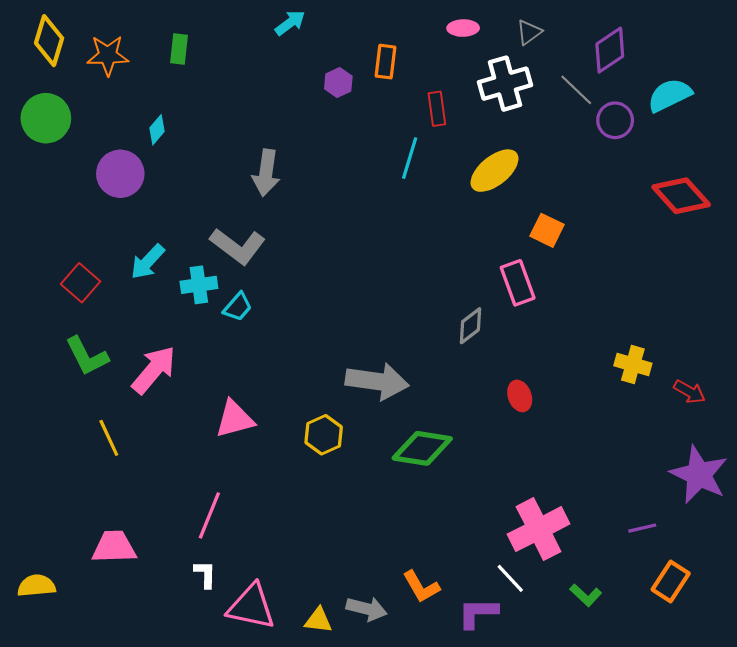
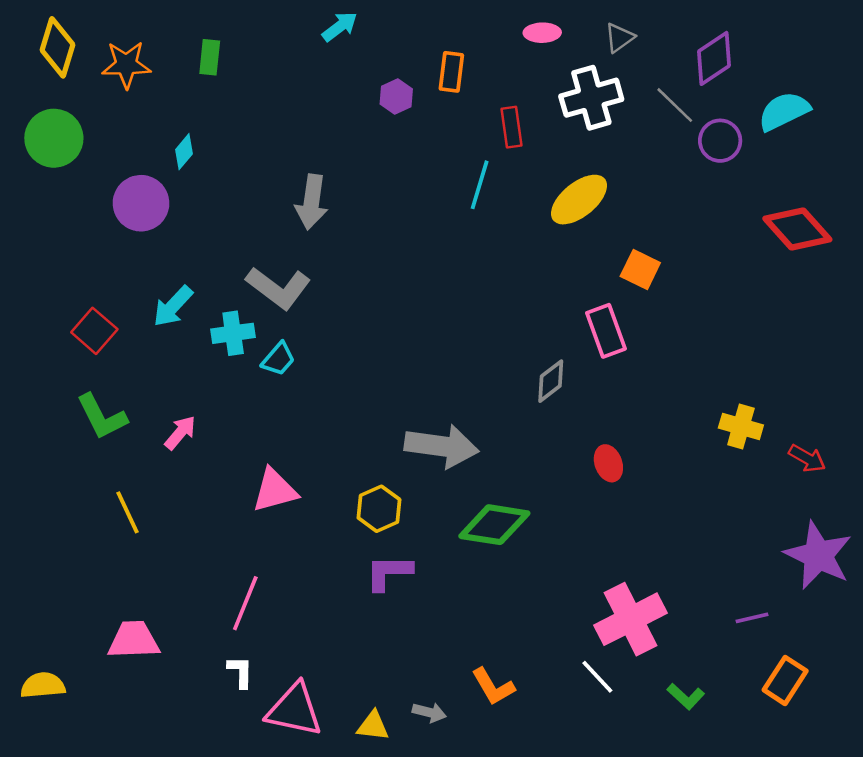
pink arrow: (154, 370) -> (180, 433), size x0.6
gray arrow: (367, 609) -> (429, 712), size x0.7
purple L-shape: (478, 613) -> (389, 573), moved

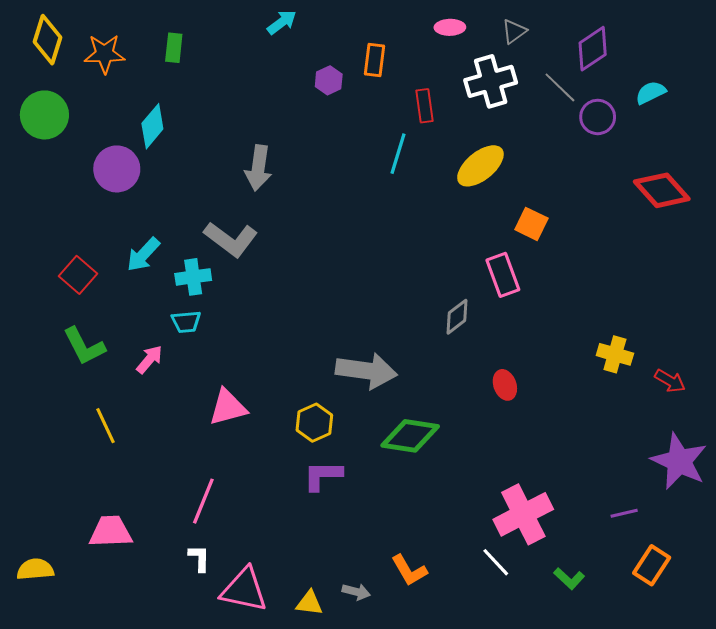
cyan semicircle: (784, 111) -> (651, 93), size x0.7
cyan diamond: (184, 152) -> (152, 126), size x1.5
cyan trapezoid: (278, 359) -> (186, 322), moved, turned 44

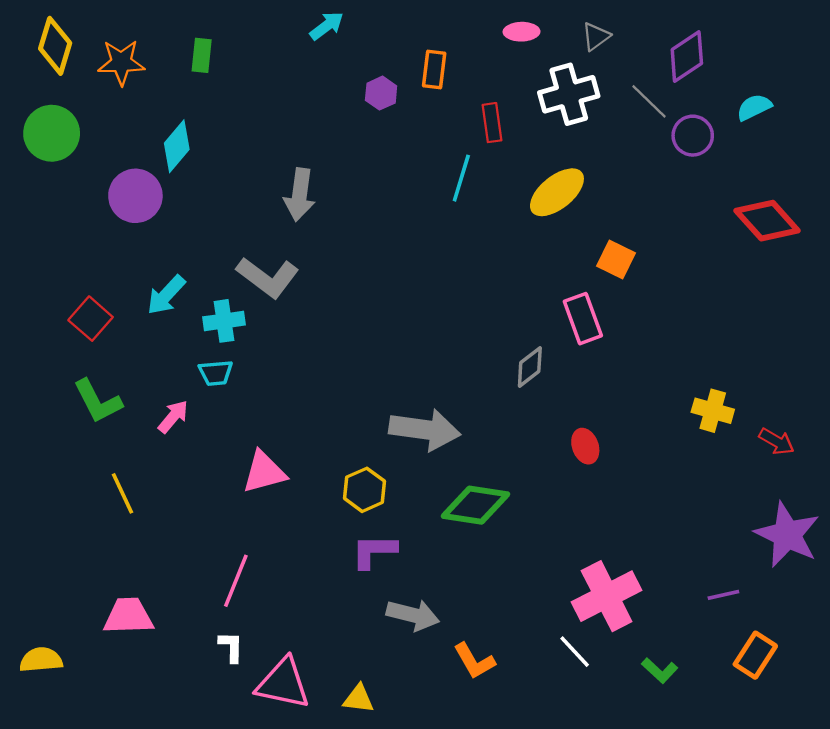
gray arrow: (356, 592) -> (413, 615), moved, size x1.6

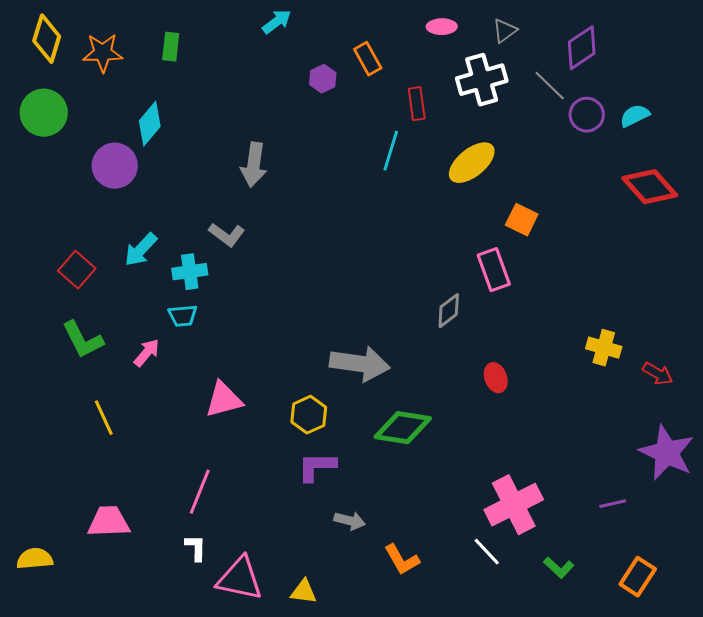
orange rectangle: (434, 69) -> (368, 59), turned -36
cyan semicircle: (754, 107) -> (635, 116), moved
gray L-shape: (268, 277) -> (227, 235), size x0.7
gray arrow: (413, 615) -> (350, 521), size x0.7
orange rectangle: (755, 655) -> (638, 577), moved

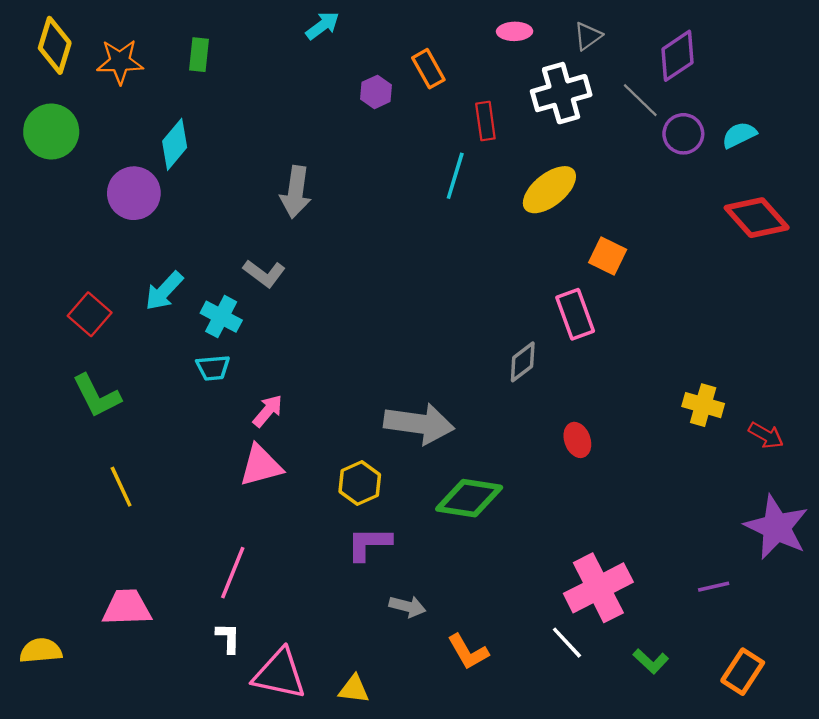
cyan cross: (190, 272) -> (221, 317), turned 36
pink arrow: (147, 353) -> (268, 411), moved

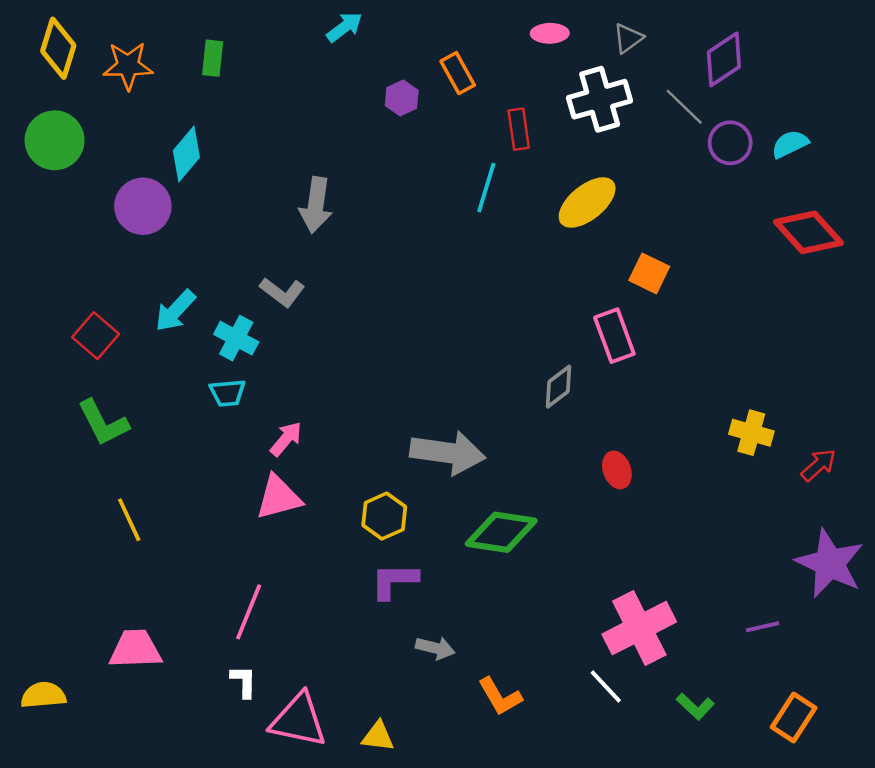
red arrow: (766, 435) -> (818, 465), turned -72

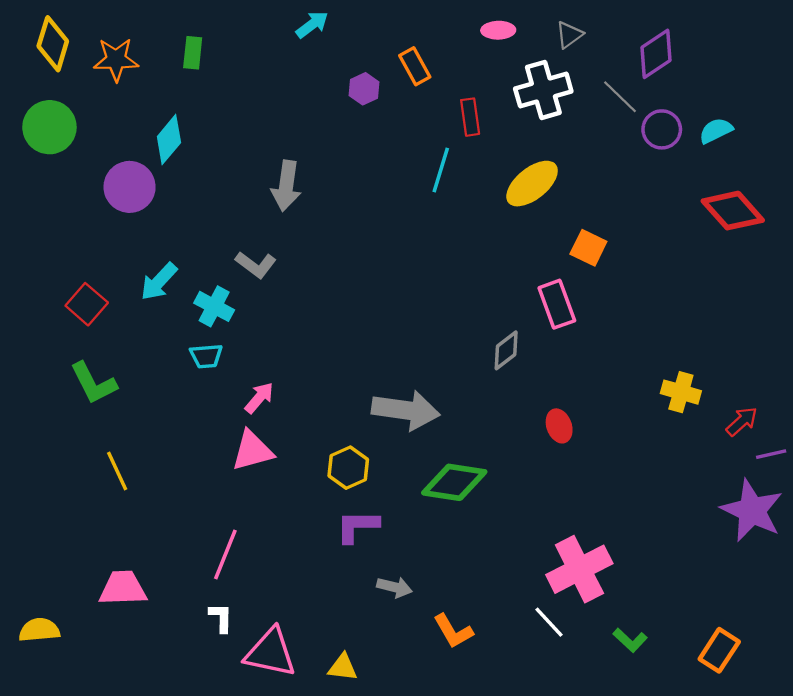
purple line: (763, 627) -> (771, 454), moved

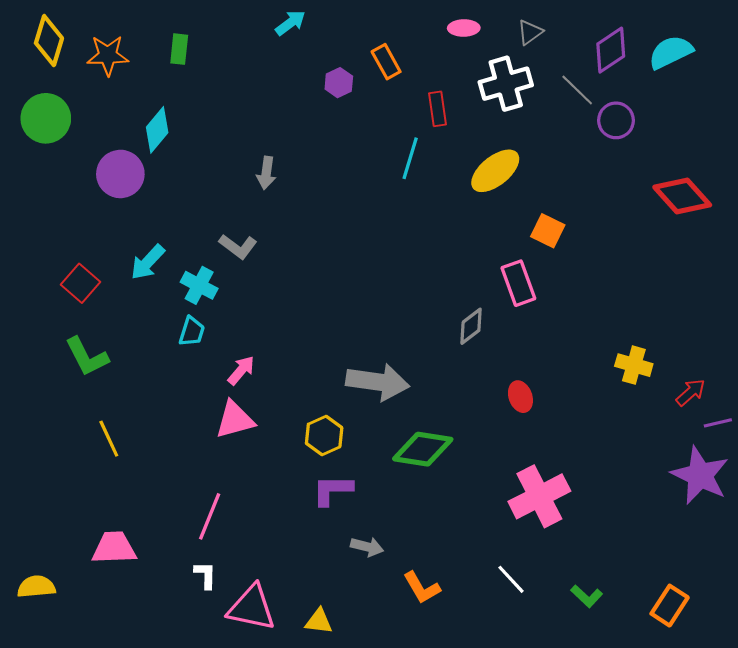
cyan semicircle: (716, 131) -> (671, 52), moved, size x1.4
gray arrow: (286, 186) -> (266, 173), size x0.7
cyan trapezoid: (206, 356) -> (192, 331), turned -68
pink cross: (579, 569) -> (539, 496), moved

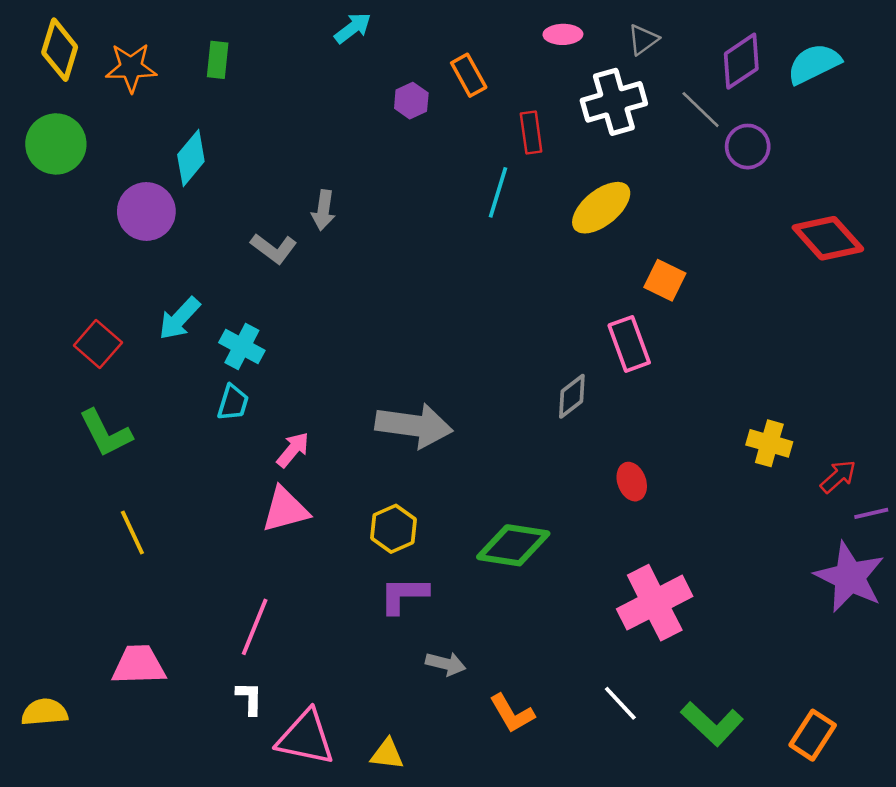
gray L-shape: (238, 246) -> (274, 248), moved
gray arrow: (378, 382) -> (414, 426), moved
green L-shape: (587, 596) -> (712, 724), size x1.6

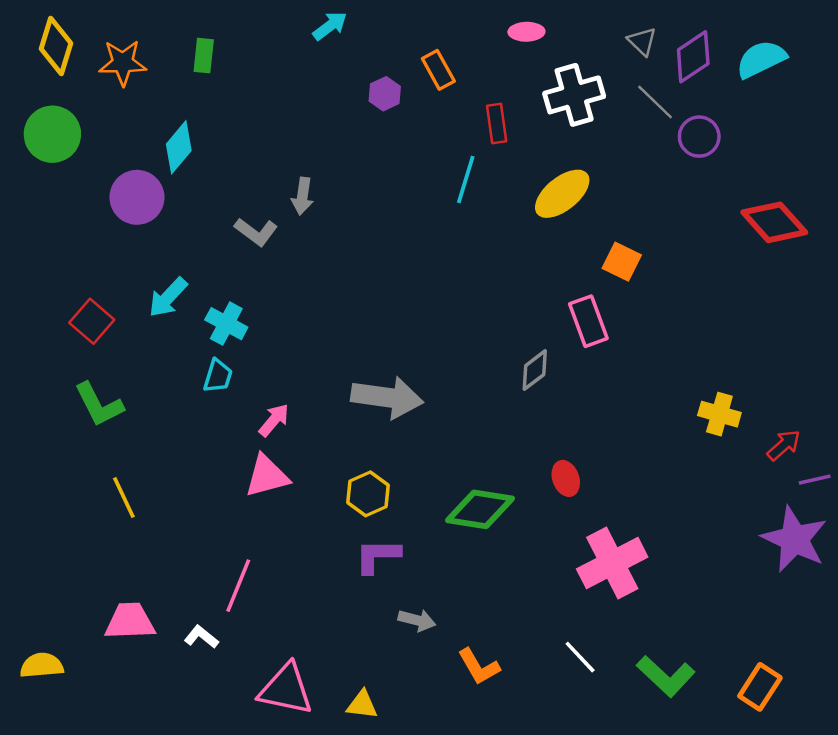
gray triangle: (643, 39) -> (642, 41), moved, turned -40
red ellipse: (632, 482) -> (566, 478), moved
white L-shape: (250, 698) -> (201, 637), moved, turned -52

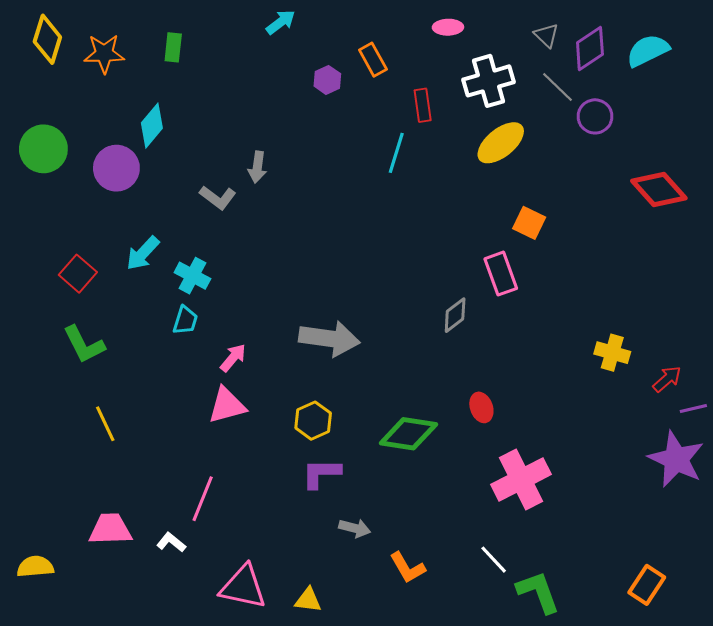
green circle: (52, 134) -> (43, 149), moved
yellow ellipse: (562, 194) -> (501, 143), moved
green L-shape: (666, 676) -> (538, 592), moved, turned -153

